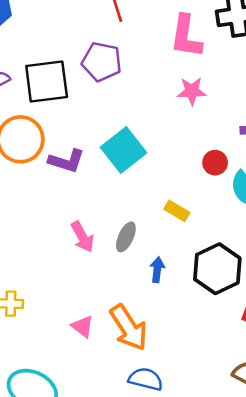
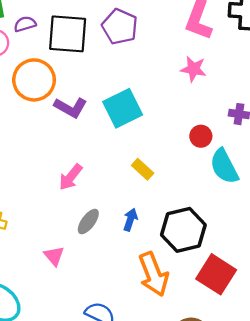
yellow rectangle: (177, 211) -> (143, 169), moved
pink arrow: (82, 237) -> (71, 177), turned 56
gray ellipse: (126, 237) -> (88, 222), moved
orange arrow: (129, 328) -> (154, 274), moved

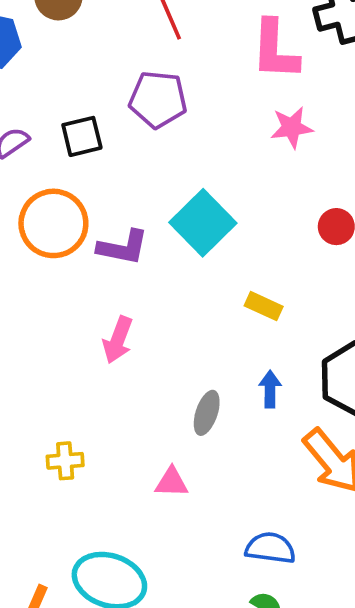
black square: (68, 34) -> (82, 136), size x0.6
pink arrow: (71, 177) -> (118, 340), moved
pink triangle: (54, 256) -> (172, 482), turned -30

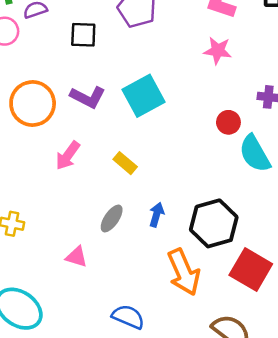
black square: (82, 136) -> (83, 35), moved
orange circle: (53, 223) -> (33, 103), moved
yellow rectangle: (264, 306) -> (125, 163), moved

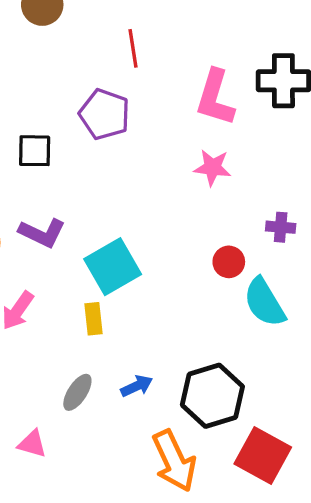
cyan square: (143, 96) -> (113, 267), moved
yellow rectangle: (125, 163) -> (94, 319), turned 45
blue arrow: (157, 215) -> (137, 386), turned 50

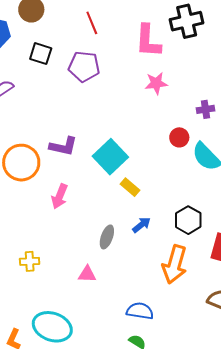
black square: (35, 151) -> (41, 54), moved, turned 30
yellow rectangle: (94, 319) -> (130, 187), moved, turned -30
black hexagon: (212, 396) -> (188, 220), size x0.7
orange arrow: (174, 461) -> (175, 264), turned 54

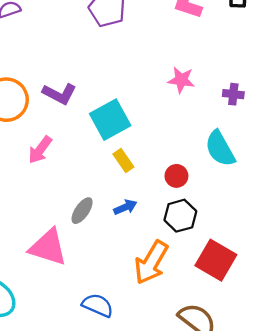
pink star: (156, 83) -> (181, 80), moved
red circle: (179, 137) -> (176, 176), moved
pink triangle: (87, 274) -> (48, 247), size x1.8

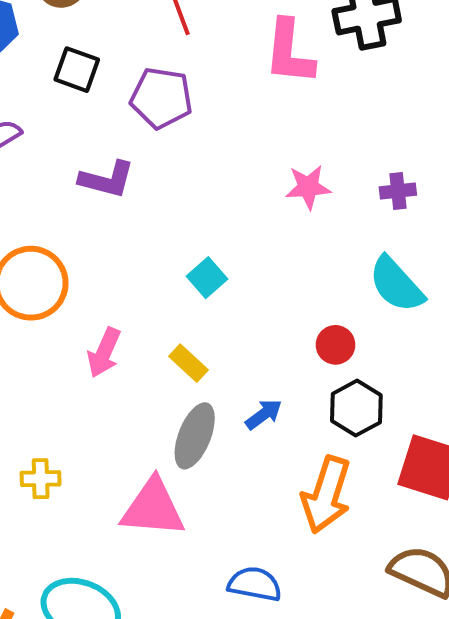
purple L-shape: (59, 94) -> (107, 179), moved
cyan square: (110, 120) -> (207, 278), size x0.6
yellow rectangle: (123, 160) -> (189, 363), moved
gray ellipse: (82, 211) -> (195, 436), size x1.4

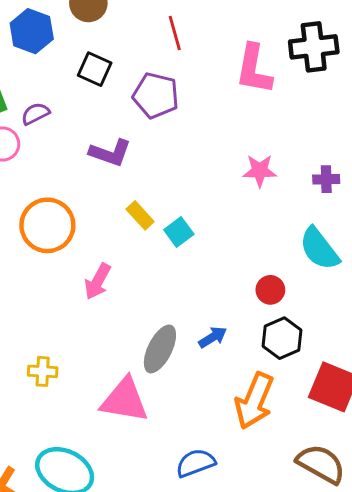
yellow rectangle: (189, 363) -> (140, 215), moved
blue semicircle: (255, 584) -> (196, 463), turned -36

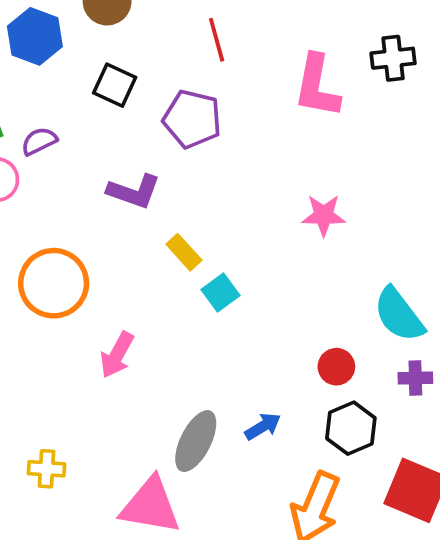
black cross: (314, 47) -> (393, 58), size x0.7
purple cross: (326, 179) -> (415, 378), moved
yellow rectangle: (140, 215) -> (184, 252), moved

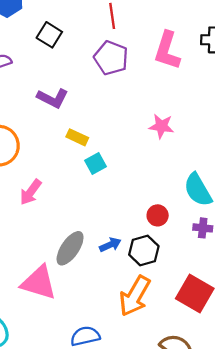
purple pentagon: (192, 119) -> (111, 58), moved
yellow rectangle: (184, 252) -> (77, 137), turned -30
black hexagon: (351, 428) -> (144, 250), moved

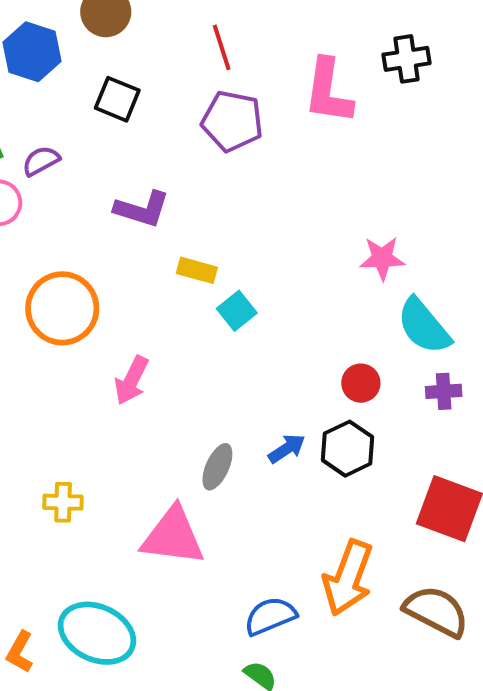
pink star: (161, 126) -> (382, 258), moved
gray ellipse: (70, 248) -> (217, 467), size x0.7
orange arrow: (135, 296) -> (348, 578), moved

